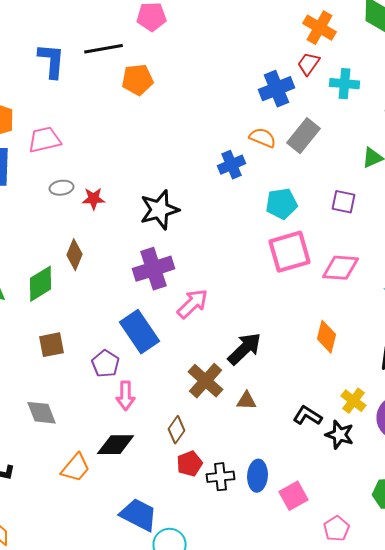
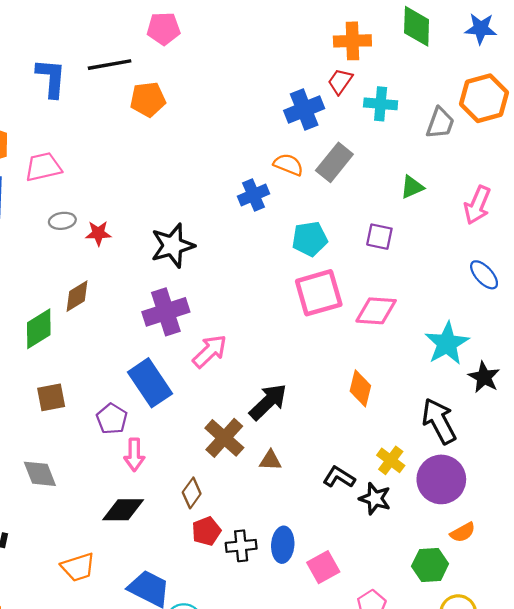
orange cross: (320, 28) -> (352, 41), turned -32
brown diamond: (74, 255) -> (77, 296), turned 36
orange trapezoid: (76, 468) -> (78, 567), moved, turned 32

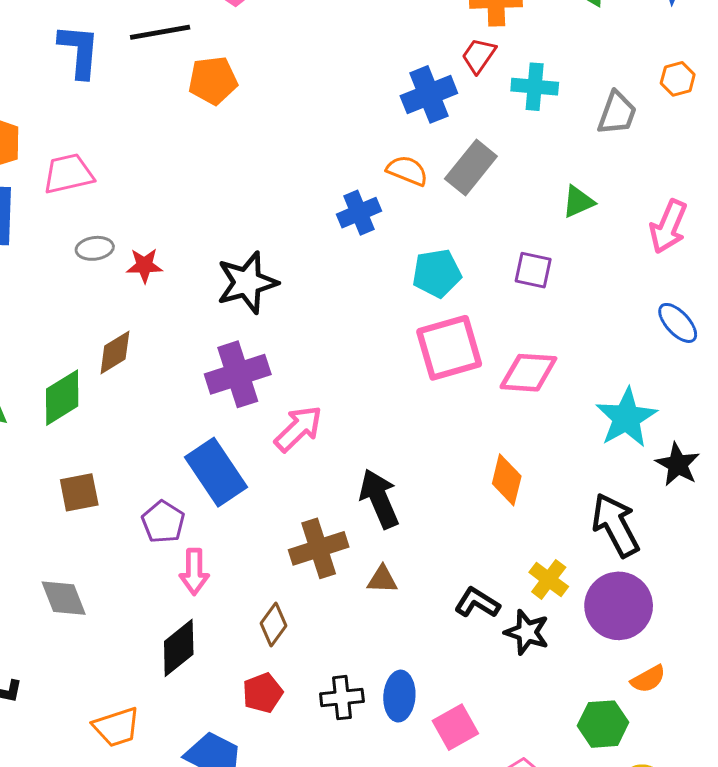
orange hexagon: (484, 98) -> (678, 79), size x0.5
black arrow: (268, 402) -> (379, 499), turned -69
brown cross: (224, 438) -> (319, 548), turned 30
black diamond: (123, 510) -> (179, 648), turned -39
red pentagon: (206, 531) -> (263, 693), moved

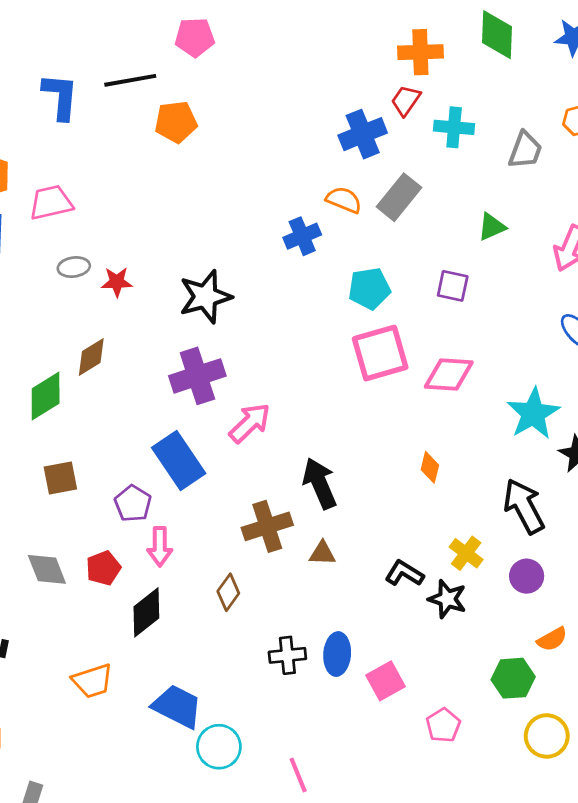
orange diamond: (507, 480) -> (430, 467), size x0.7
purple circle: (619, 606) -> (527, 576), size x0.6
red pentagon: (263, 693) -> (103, 568), moved

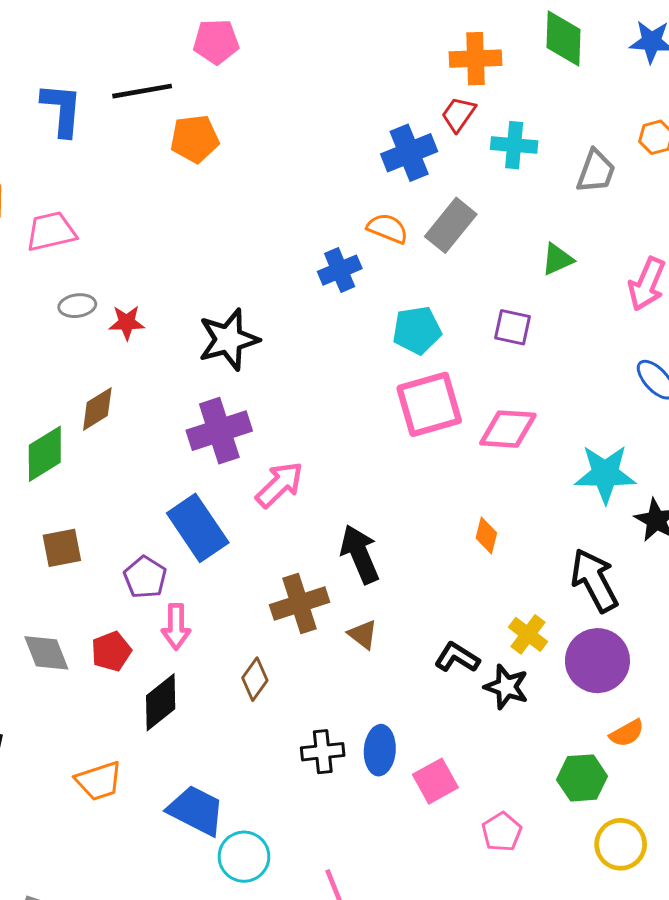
cyan star: (533, 414) -> (605, 474), turned 30
brown triangle: (322, 553) -> (363, 634), turned 36
purple circle: (527, 576) -> (597, 661), size x1.6

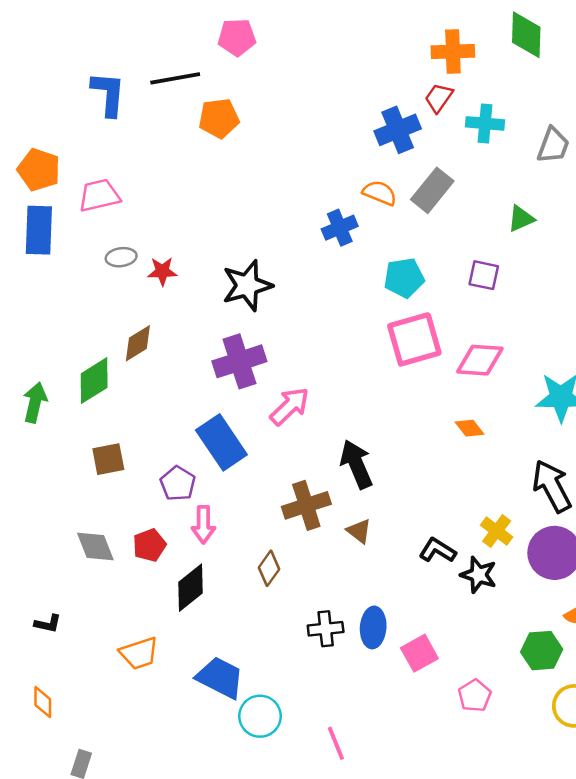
orange diamond: (486, 536) -> (470, 428), moved, turned -52

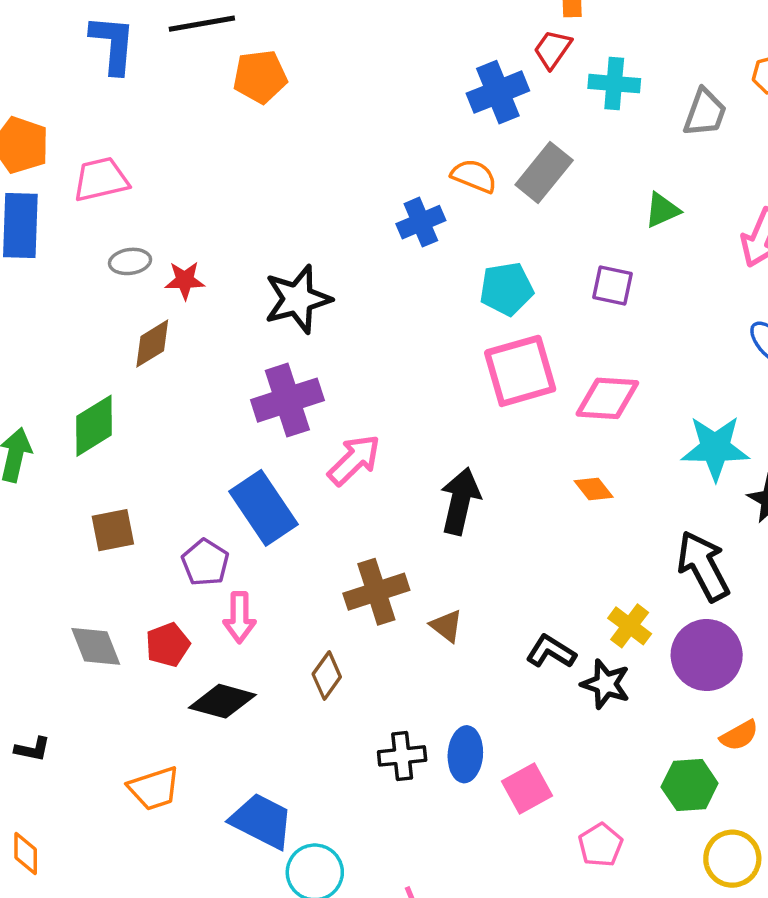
brown diamond: (138, 343) -> (152, 344), moved
black arrow: (356, 464) -> (460, 501), moved, turned 36
black diamond: (191, 588) -> (222, 701), turned 54

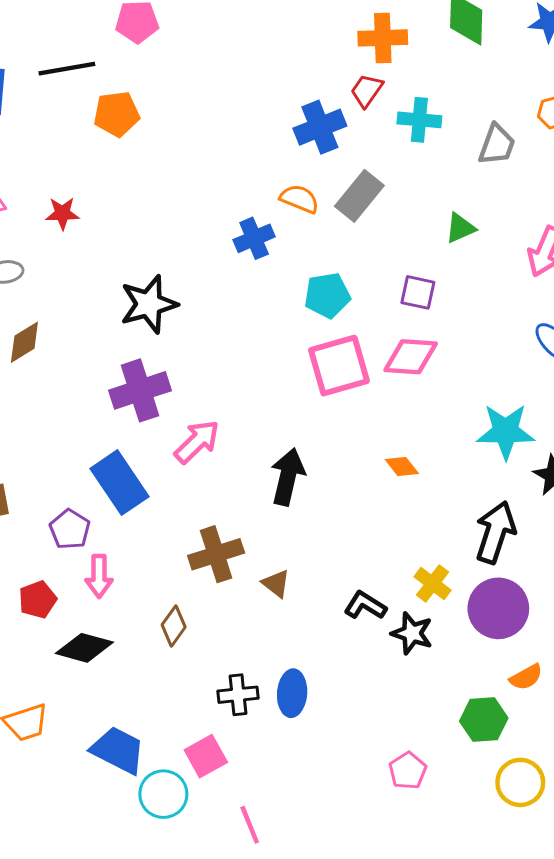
red star: (185, 280) -> (62, 213), moved
pink diamond: (607, 398) -> (411, 357), moved
black arrow: (703, 566) -> (495, 532), turned 46
pink square: (527, 788) -> (206, 756), moved

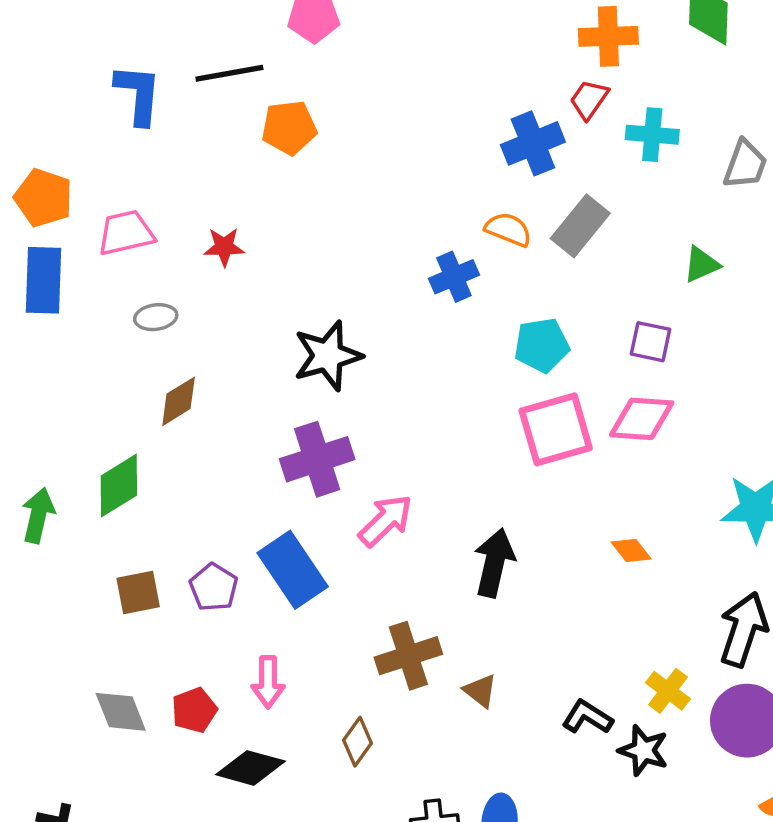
purple pentagon: (70, 529) -> (214, 587), moved

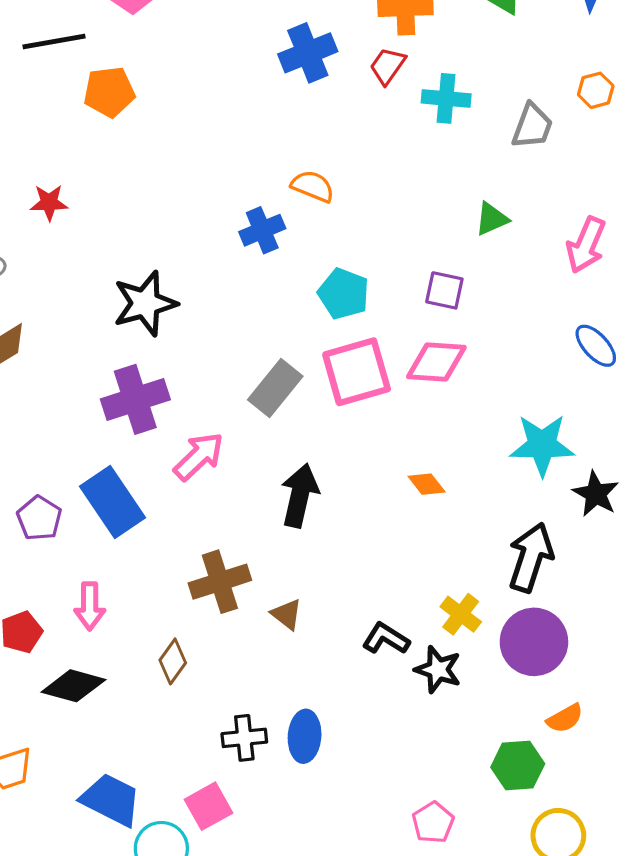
blue cross: (533, 143) -> (308, 53), moved
gray rectangle: (580, 226) -> (275, 388), moved
cyan pentagon: (542, 345) -> (344, 294), turned 30

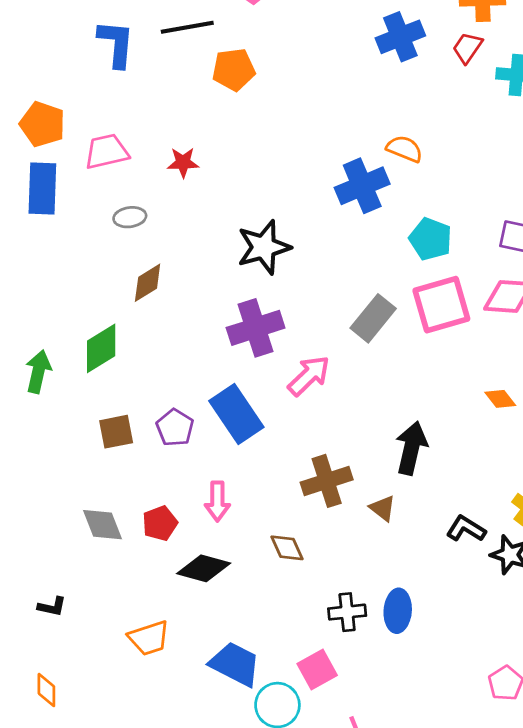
blue cross: (262, 230) -> (362, 186), size x1.4
black arrow: (300, 495) -> (411, 448), moved
brown diamond: (173, 661) -> (287, 548), turned -60

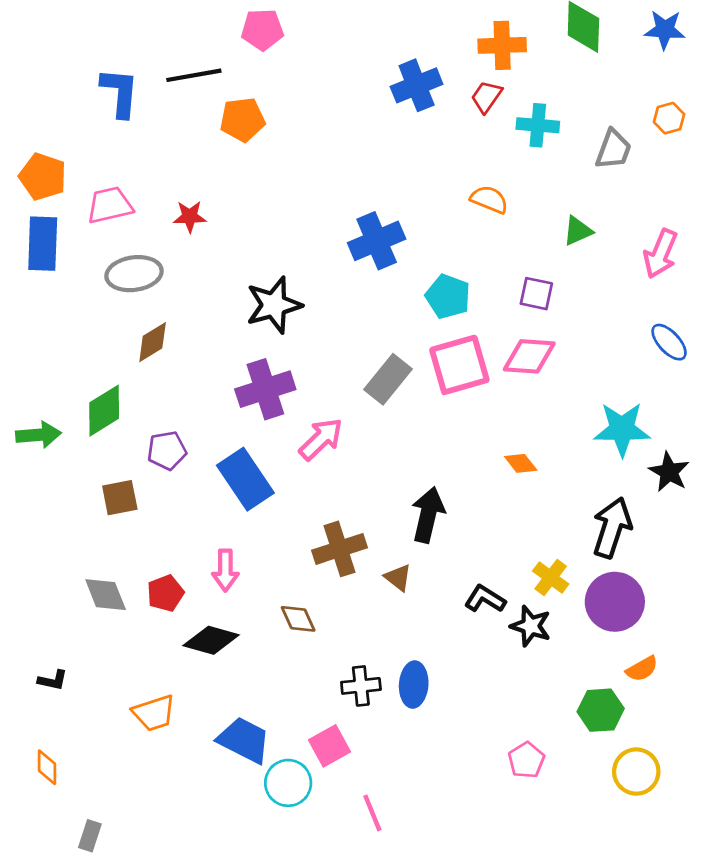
orange semicircle: (405, 149) -> (489, 199), moved
gray ellipse: (130, 217) -> (134, 274), size x1.6
green arrow: (38, 372) -> (38, 435), turned 72
purple pentagon: (175, 428) -> (167, 451), moved, turned 30

